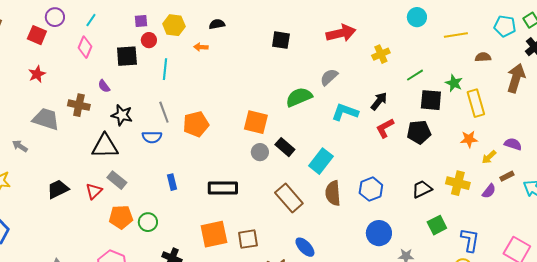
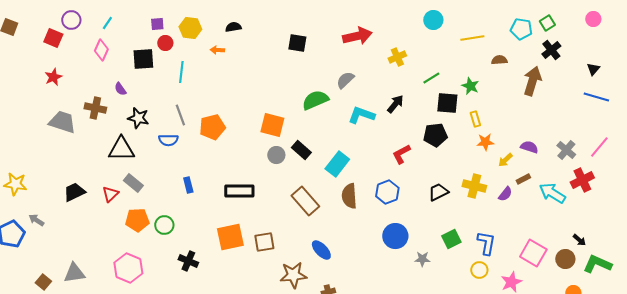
yellow rectangle: (476, 103) -> (475, 119), moved, size x0.6
red L-shape: (385, 128) -> (401, 154), moved
gray arrow: (20, 146) -> (36, 220), moved
green square: (437, 225) -> (451, 239), moved

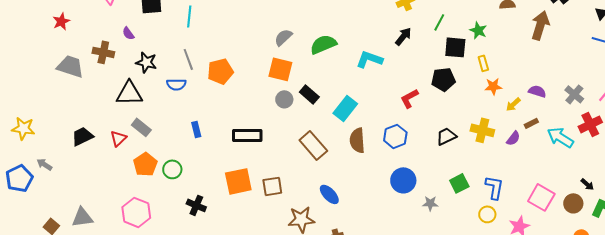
green line: (431, 78) -> (439, 22), turned -30
gray semicircle: (345, 80) -> (283, 37), moved
black arrow: (395, 104) -> (403, 36), moved
orange pentagon: (137, 220) -> (145, 164), turned -30

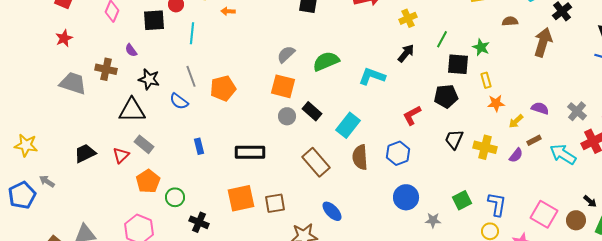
blue semicircle: (176, 84) -> (179, 101), turned 36
black trapezoid: (446, 136) -> (454, 139), moved, turned -40
green circle: (172, 169) -> (175, 197), moved

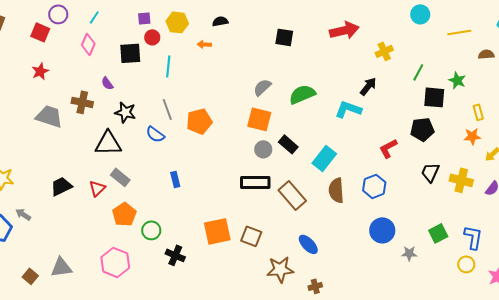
black arrow: (406, 53) -> (368, 86), moved
yellow rectangle: (486, 80) -> (478, 112), moved
black rectangle: (250, 152) -> (255, 182), moved
brown square: (275, 203) -> (251, 236), turned 30

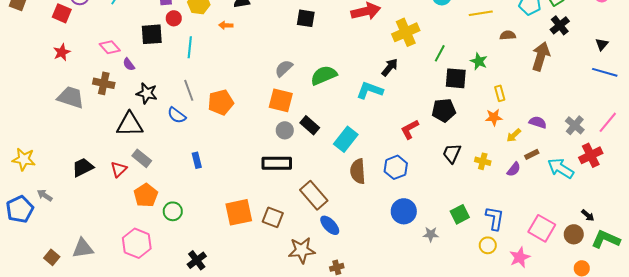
pink diamond: (88, 44) -> (110, 47), moved, turned -65
yellow cross: (384, 51) -> (406, 32), size x1.5
yellow cross: (461, 180) -> (483, 161), size x0.7
brown rectangle: (292, 195) -> (314, 195), moved
black cross: (175, 255) -> (197, 260), moved, turned 30

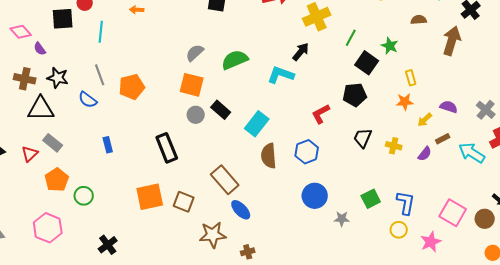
black square: (456, 78) -> (367, 63), turned 30
brown cross: (104, 83) -> (25, 79), moved
black rectangle: (277, 163) -> (167, 148), moved, turned 68

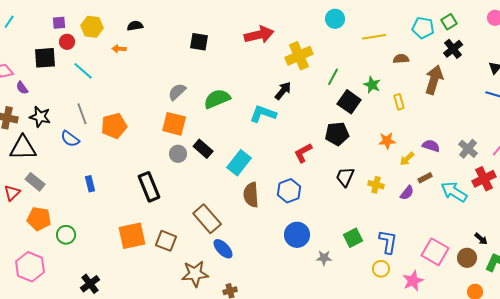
cyan line: (101, 32) -> (83, 71), turned -55
yellow rectangle: (411, 78) -> (399, 102), moved
orange pentagon: (57, 180) -> (39, 219), turned -30

